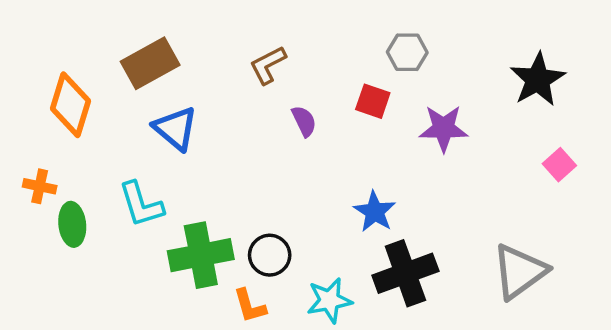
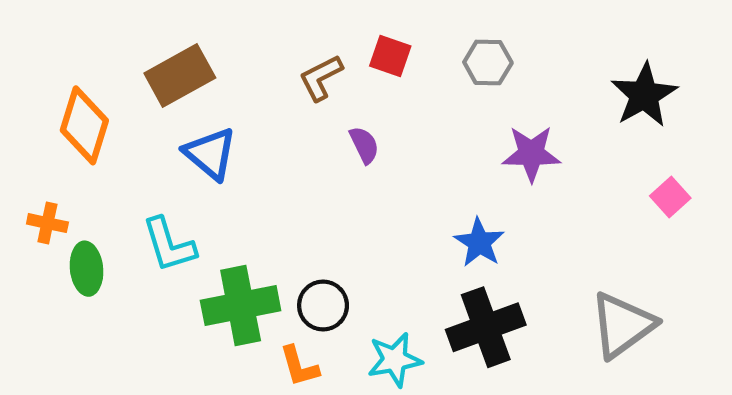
red square: (373, 101) -> (390, 56), moved
blue star: (375, 212) -> (479, 243), moved

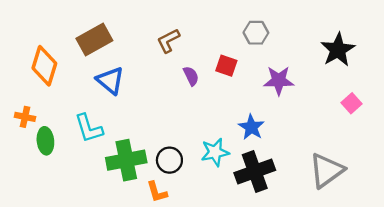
red square: (390, 56) -> (226, 66), moved
cyan star: (395, 360) -> (215, 152), moved

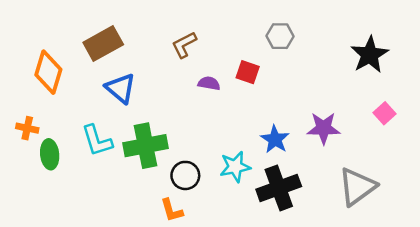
purple semicircle: (191, 76) -> (209, 83), turned -54
purple star: (279, 80) -> (324, 128), moved
green cross: (126, 160) -> (146, 146), moved

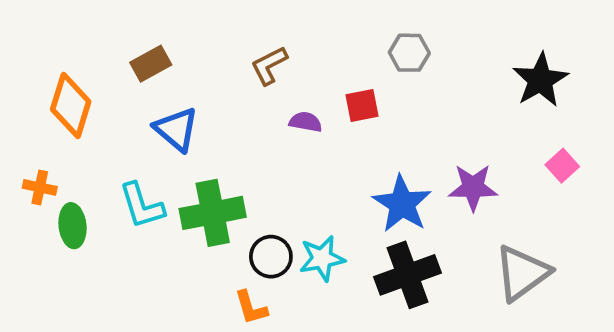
brown rectangle: (103, 43) -> (151, 64), size x0.7
red square: (248, 72) -> (362, 106), turned -30
blue star: (275, 139) -> (402, 204), size x1.4
cyan star: (235, 167) -> (322, 258), moved

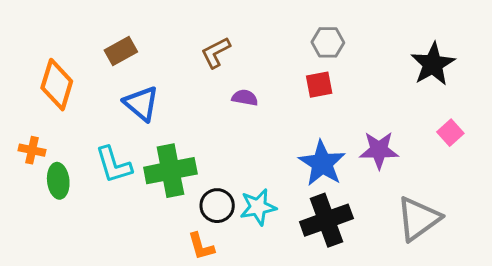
red square: (362, 106) -> (319, 85), moved

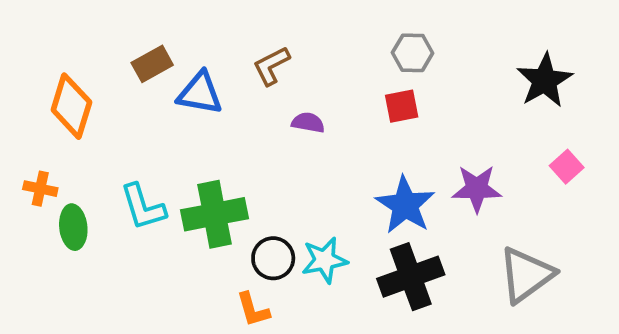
blue triangle: (141, 104) -> (200, 93), moved, turned -30

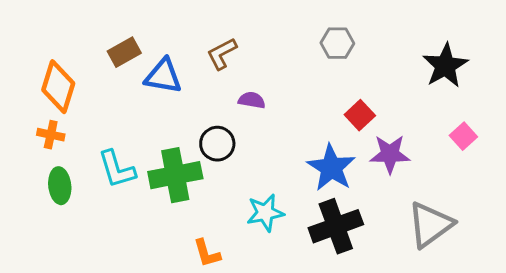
red square: (402, 106) -> (360, 115), moved, turned -32
orange cross: (40, 189) -> (51, 135), moved
black circle: (273, 258) -> (217, 144), moved

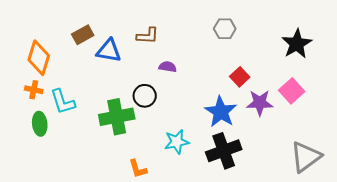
brown L-shape: (222, 54) -> (148, 36), turned -150
pink square: (463, 136) -> (292, 91), moved, size x1.4
cyan L-shape: (117, 169) -> (63, 102), moved
gray triangle: (430, 225) -> (306, 157), moved

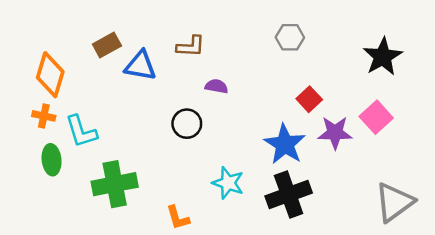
green cross: (117, 117) -> (115, 184), moved
cyan star: (177, 142) -> (228, 183), turned 30

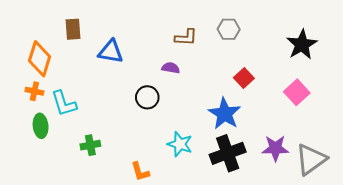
brown rectangle: (107, 45) -> (73, 29), moved, turned -65
brown L-shape: (191, 46) -> (186, 37), moved
purple star: (335, 133) -> (275, 148), moved
green cross: (115, 184) -> (90, 145), size x0.6

